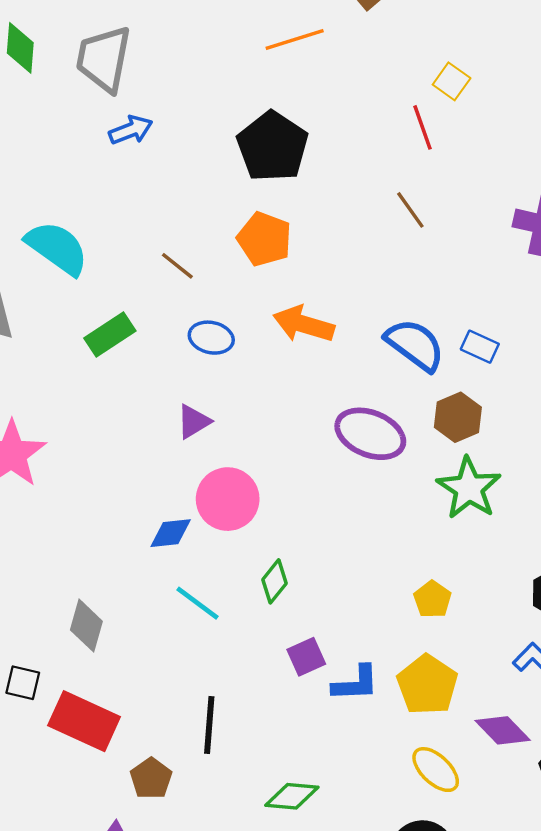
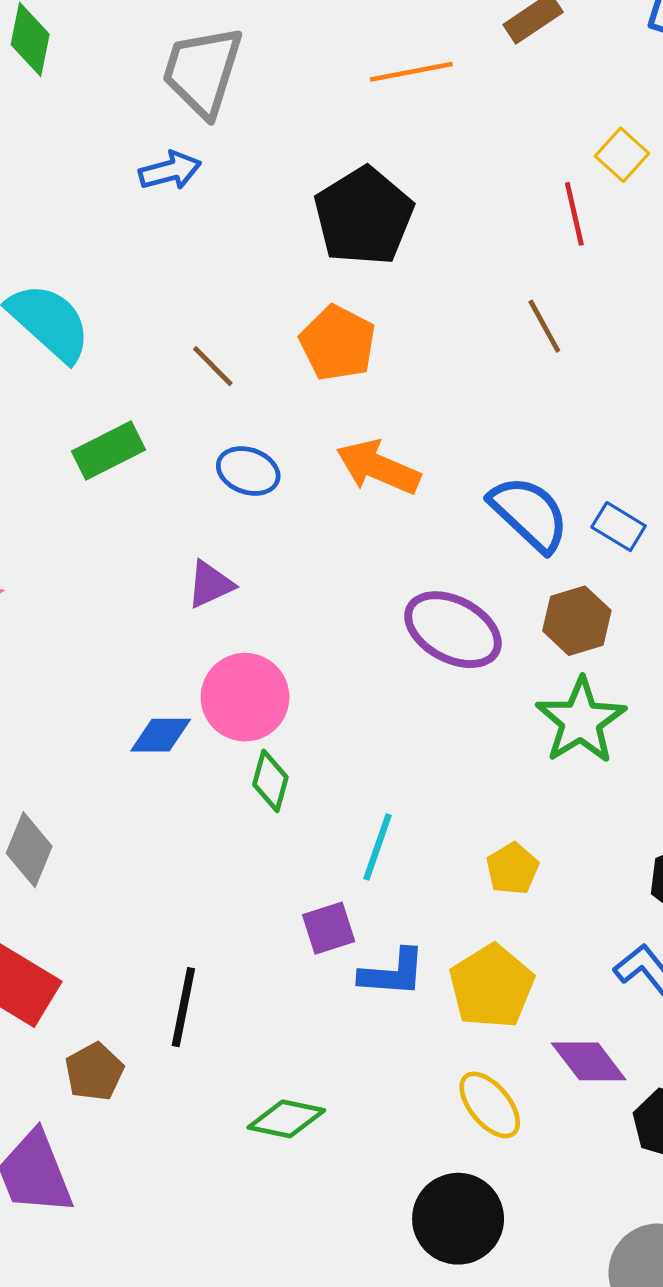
gray trapezoid: (104, 59) -> (202, 71), moved
green diamond: (275, 581) -> (270, 781), moved, turned -30
cyan line: (197, 603) -> (378, 847), moved, turned 66

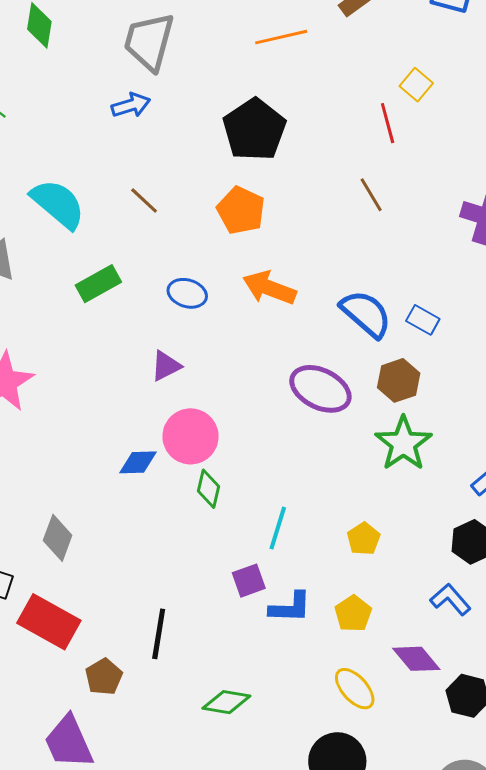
brown line: (213, 366) -> (144, 200), moved
yellow pentagon: (492, 986) -> (353, 614), size x0.7

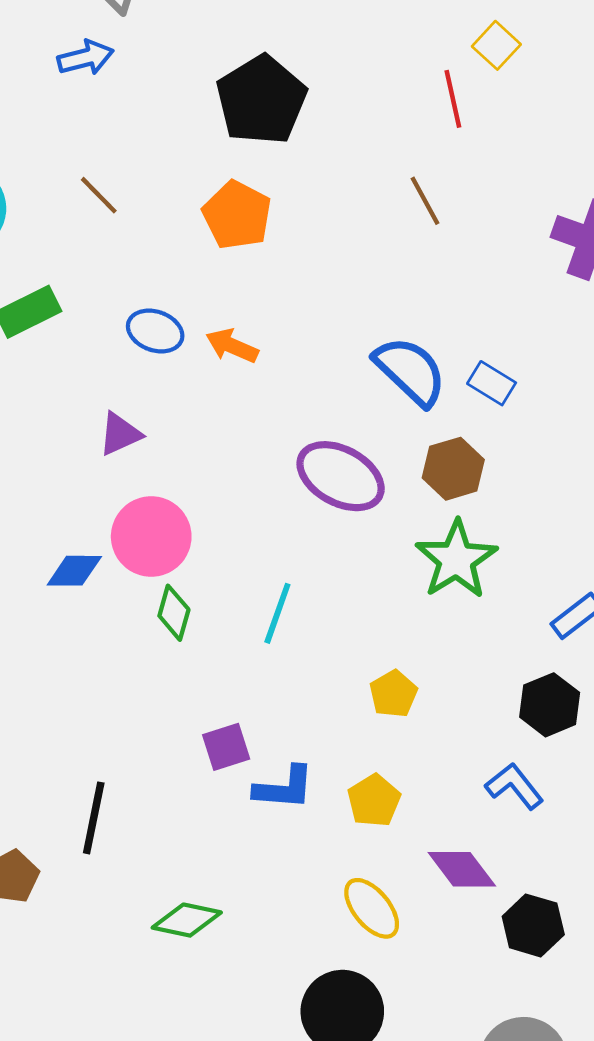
orange arrow: (269, 288) -> (232, 346), moved, size x0.7
cyan line: (278, 528) -> (277, 613), moved

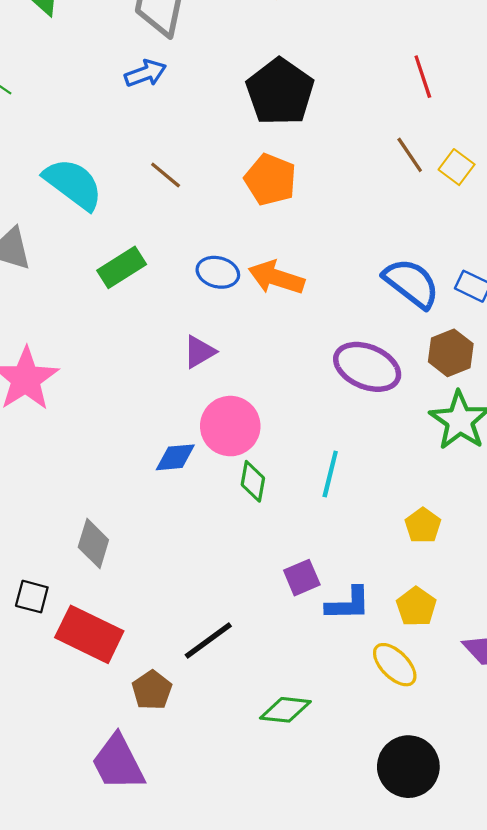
yellow square: (496, 45) -> (457, 167), moved
orange arrow: (232, 346) -> (276, 278), size x1.4
black line: (94, 818) -> (208, 641), turned 48
yellow ellipse: (372, 908) -> (395, 665), moved

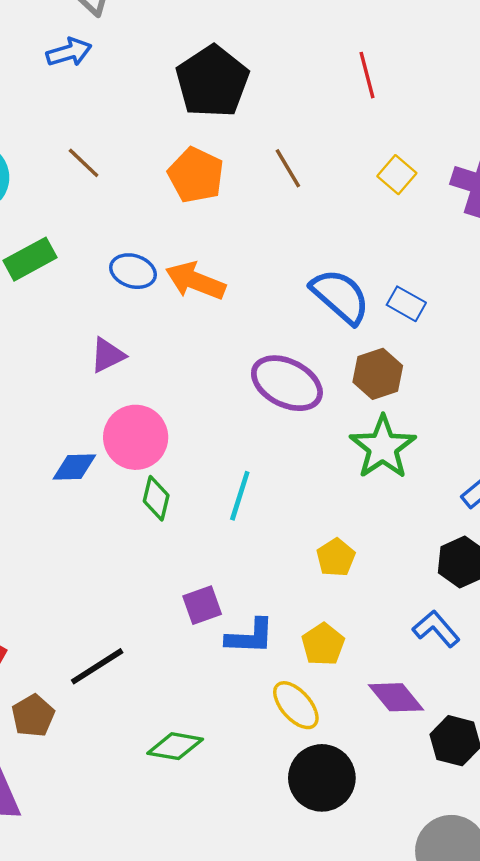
brown line: (410, 155) -> (288, 168), moved
black circle: (408, 767) -> (322, 778), moved

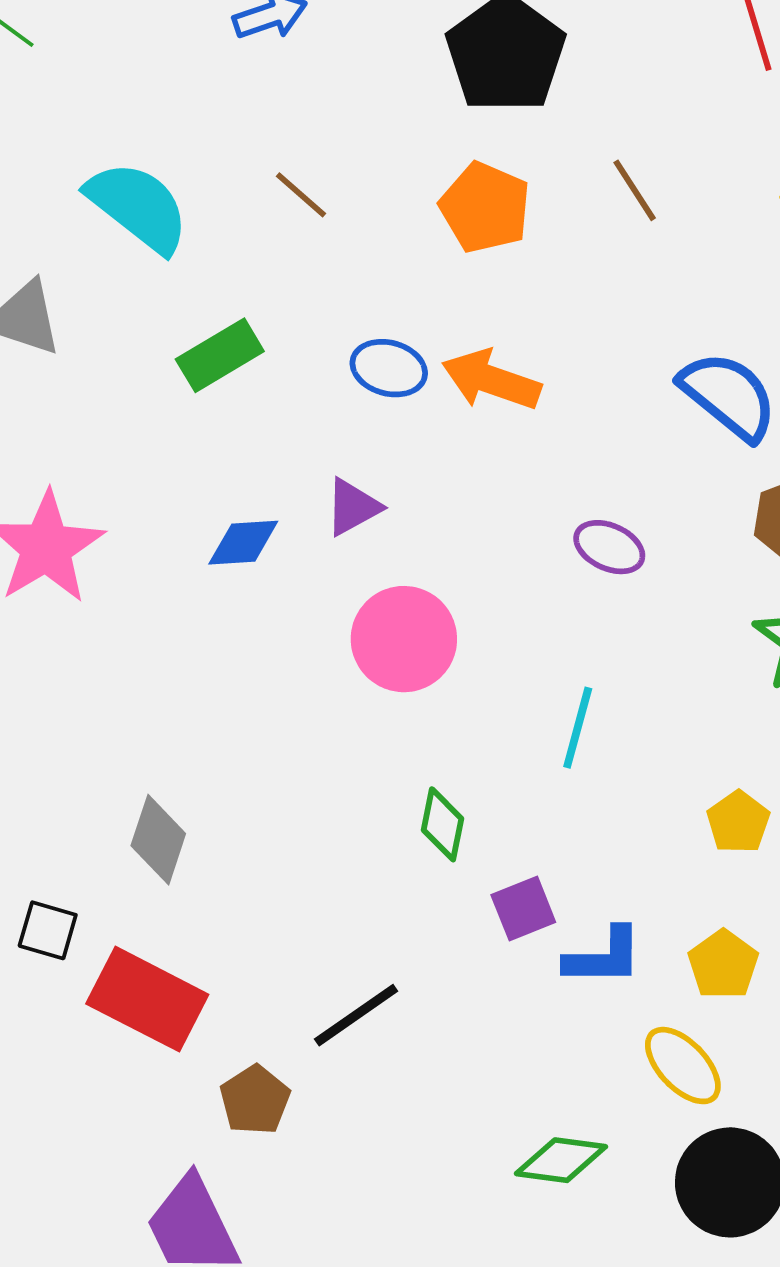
purple ellipse: (287, 383) -> (609, 547), moved, size x0.6
blue diamond: (74, 467) -> (243, 543), moved
green diamond: (156, 498) -> (443, 824), moved
green diamond: (175, 746) -> (561, 1160), moved

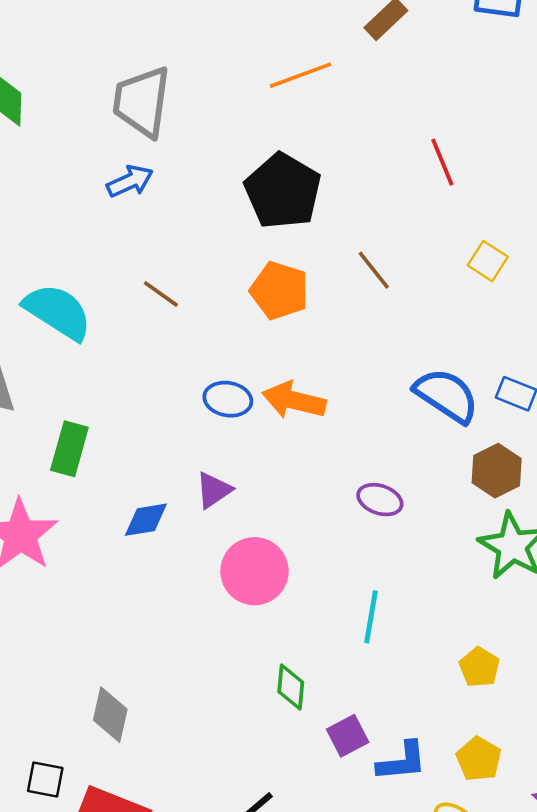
green rectangle: (220, 355) -> (69, 449), moved, turned -38

